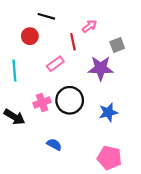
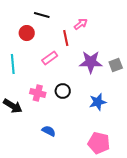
gray square: (117, 45) -> (116, 65), moved
black circle: (70, 100) -> (63, 91), size x0.6
pink cross: (42, 102) -> (38, 93), turned 35

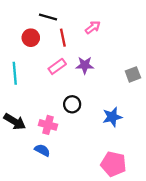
red line: (66, 38) -> (63, 38), moved
purple star: (91, 62) -> (85, 65), moved, size x0.7
pink cross: (38, 93) -> (48, 125), moved
blue semicircle: (49, 131) -> (42, 150), moved

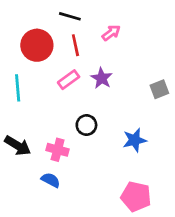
black line: (48, 17) -> (70, 16), moved
red circle: (31, 38) -> (37, 45), size x1.5
purple star: (85, 65) -> (102, 78), turned 30

